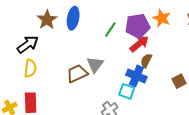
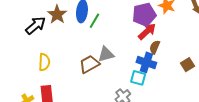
green line: (110, 29) -> (94, 21), moved
black arrow: (28, 44) -> (36, 25), moved
gray triangle: (95, 65) -> (106, 54), turned 42

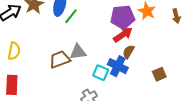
cyan square: (138, 78) -> (101, 73), moved

